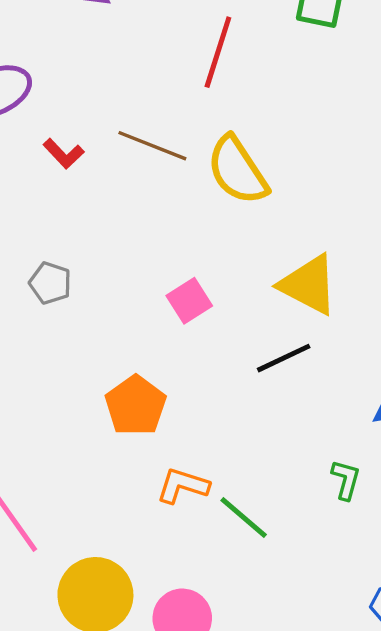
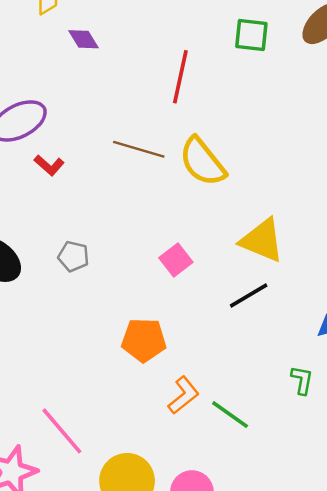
red L-shape: (64, 154) -> (49, 165), moved
orange pentagon: (136, 406) -> (144, 340), turned -30
orange L-shape: (183, 486) -> (183, 395), turned 129

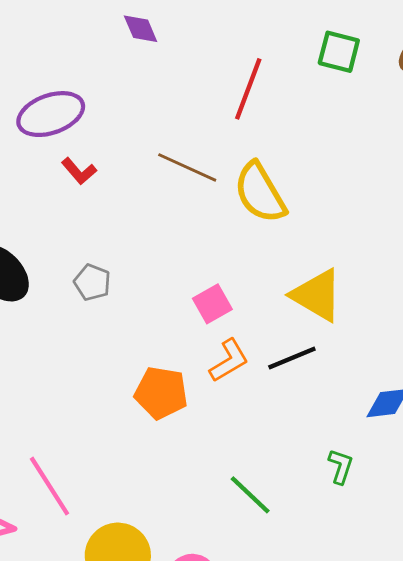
orange L-shape: (183, 395) -> (229, 361), moved

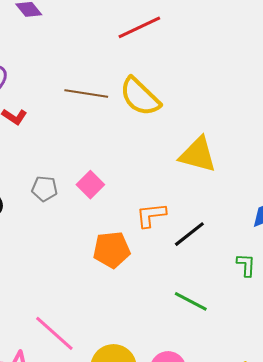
red line: (248, 89) -> (139, 27), moved, turned 60
pink square: (212, 304) -> (90, 185), moved
black line: (292, 358) -> (189, 234), moved
orange L-shape: (229, 361) -> (151, 215), turned -140

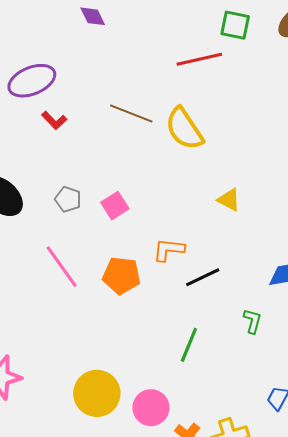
yellow triangle: (198, 155) -> (229, 200), size x0.6
green line: (191, 301) -> (189, 345), turned 72
pink line: (54, 333) -> (62, 267), moved

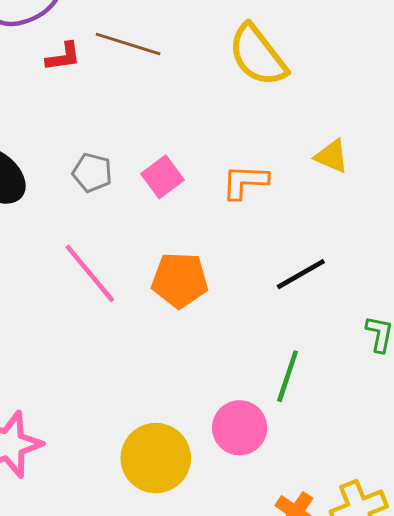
brown line: (131, 114) -> (128, 44), moved
red L-shape: (54, 120) -> (63, 57), turned -50
orange L-shape: (169, 250) -> (245, 182), moved
pink circle: (151, 408) -> (240, 428), moved

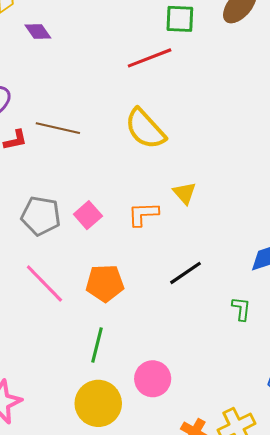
yellow triangle: (332, 156) -> (184, 193), moved, turned 30
gray pentagon: (92, 173) -> (41, 216), size x1.5
green line: (288, 376) -> (97, 345), moved

